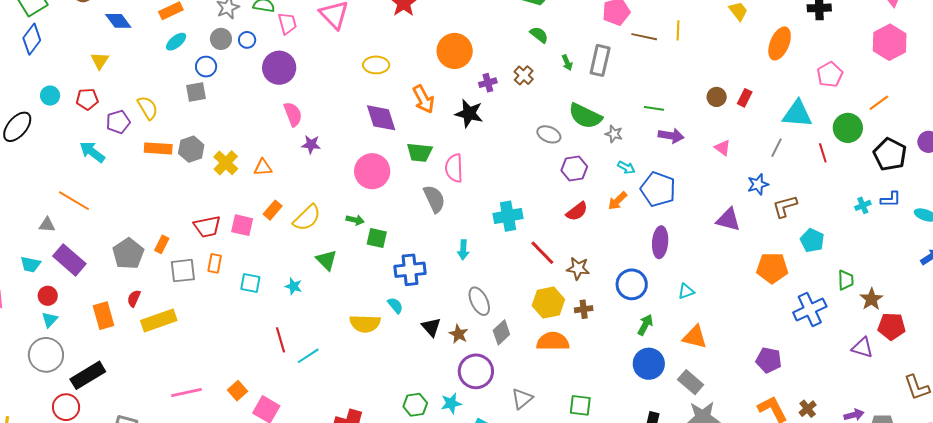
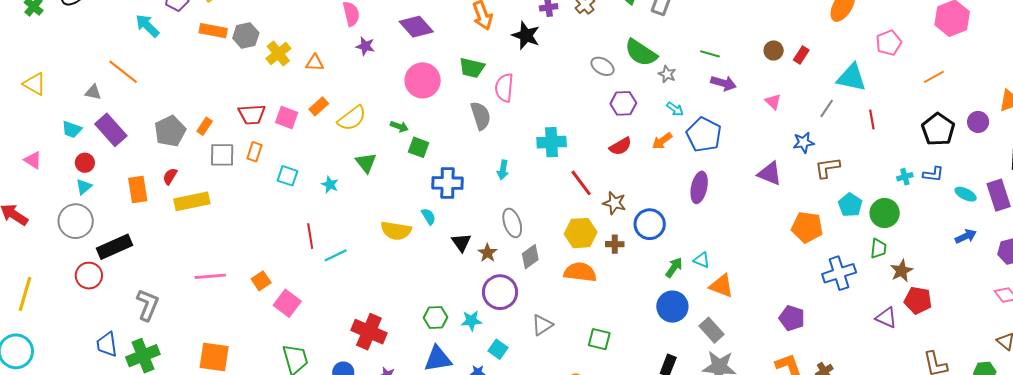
purple diamond: (381, 118) -> (416, 27), moved, turned -32
green circle: (848, 128) -> (885, 213), moved
blue circle: (632, 284) -> (650, 224), moved
cyan triangle: (686, 291) -> (702, 260), moved, turned 36

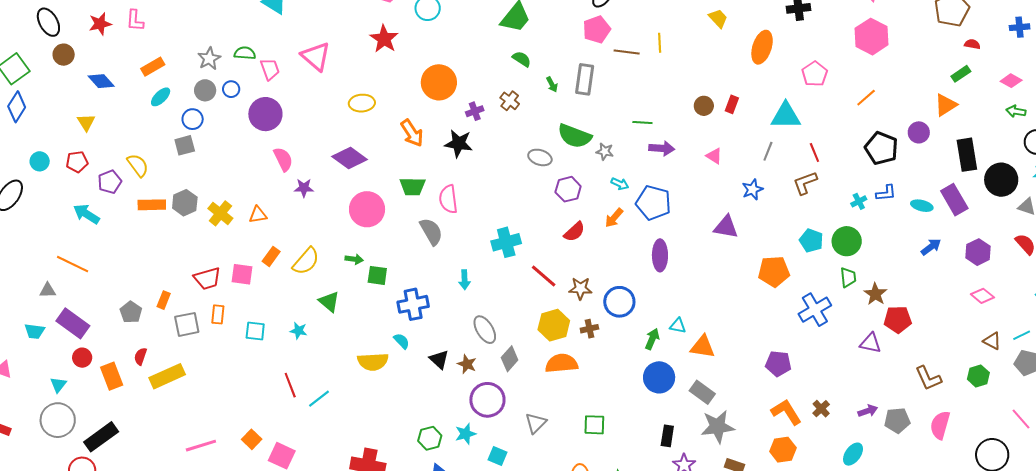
gray pentagon: (170, 131) -> (131, 312), size x0.7
red circle: (85, 163) -> (82, 358), moved
brown L-shape: (827, 168) -> (805, 183), moved

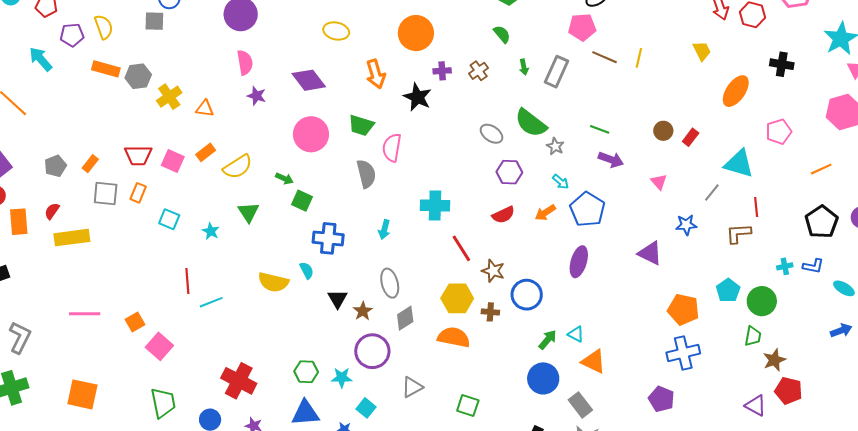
blue cross: (815, 310) -> (683, 353), moved

